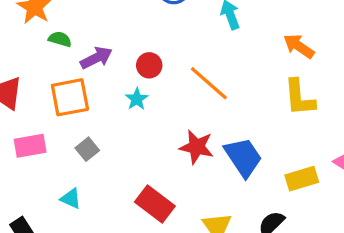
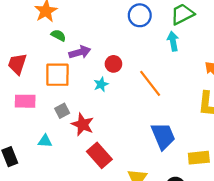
red star: (197, 147) -> (83, 124), moved
cyan triangle: (71, 199) -> (45, 141), turned -32

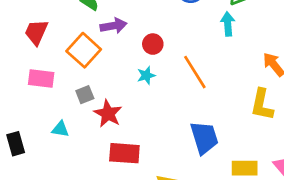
orange square: (57, 75) -> (84, 50), turned 36
cyan star: (101, 84) -> (146, 75), moved
red rectangle: (99, 155) -> (124, 153), turned -50

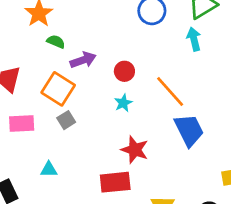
gray square: (85, 95) -> (66, 120), moved
red star: (108, 114) -> (135, 150), moved
blue trapezoid: (204, 138) -> (189, 130), moved

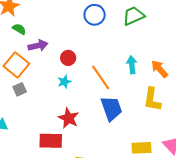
cyan arrow: (194, 39) -> (132, 65), moved

